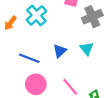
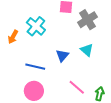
pink circle: (36, 84) -> (34, 91), moved

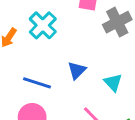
cyan triangle: (87, 50) -> (113, 82), moved

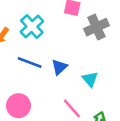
blue line: (37, 83) -> (30, 62), moved

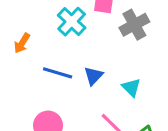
cyan cross: (32, 27) -> (72, 22), moved

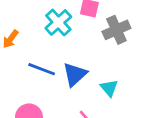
blue triangle: (93, 76) -> (75, 74), size x1.4

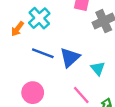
cyan cross: (58, 22) -> (39, 18), moved

